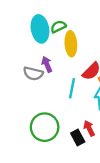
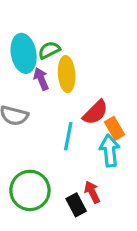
purple arrow: (47, 64) -> (41, 79), moved

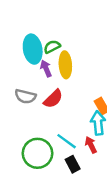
red semicircle: (95, 112) -> (53, 99), moved
cyan line: (68, 136) -> (67, 141), moved, turned -65
red arrow: (92, 192) -> (91, 145), moved

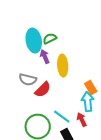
yellow ellipse: (65, 65) -> (63, 66), moved
red semicircle: (53, 99) -> (43, 90), moved

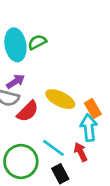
purple arrow: (45, 57) -> (15, 81), moved, turned 80
yellow ellipse: (63, 66) -> (60, 99), moved, turned -60

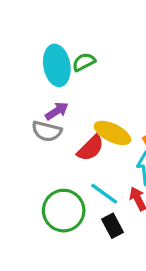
red semicircle: (28, 111) -> (91, 148), moved

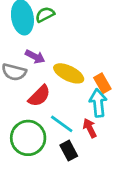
purple arrow: (57, 111) -> (35, 57), moved, turned 60
red semicircle: (91, 148) -> (39, 96), moved

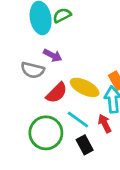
yellow ellipse: (69, 73) -> (85, 87), moved

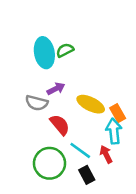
purple arrow: (53, 55) -> (56, 89), turned -54
yellow ellipse: (85, 87) -> (91, 104), moved
red semicircle: (57, 93) -> (60, 125), turned -85

